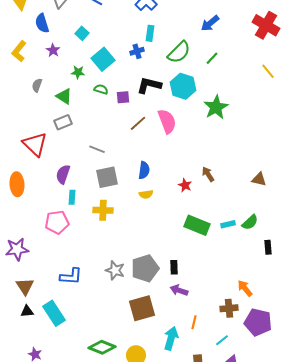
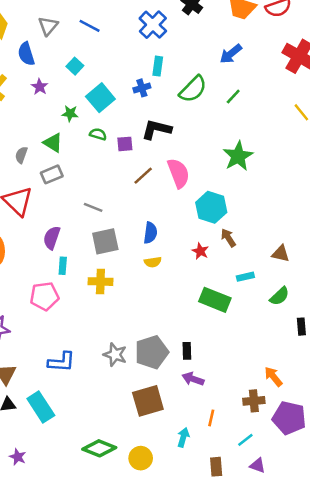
gray semicircle: (37, 85) -> (21, 155), moved
cyan hexagon: (183, 86) -> (211, 207), moved
brown triangle: (259, 179) -> (281, 254), moved
cyan rectangle: (228, 224) -> (245, 277), moved
cyan arrow: (171, 338) -> (183, 437), size x0.7

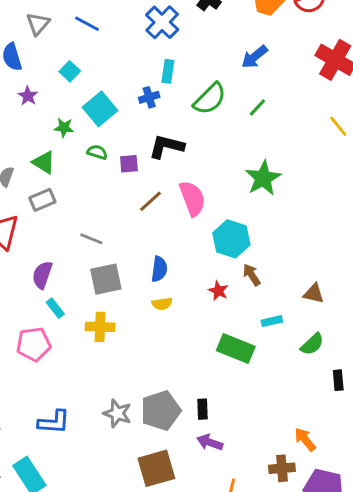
cyan rectangle: (63, 266) -> (55, 308), turned -42

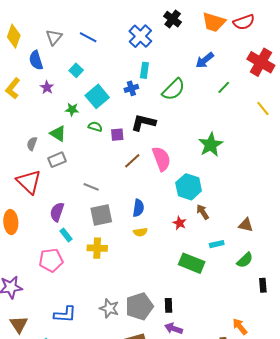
green line: (257, 107) -> (224, 87), moved

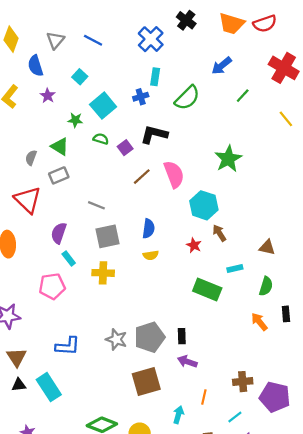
purple square: (117, 135) -> (125, 148), turned -32
green semicircle: (245, 260) -> (266, 286), turned -30
orange arrow: (240, 326) -> (259, 322), moved

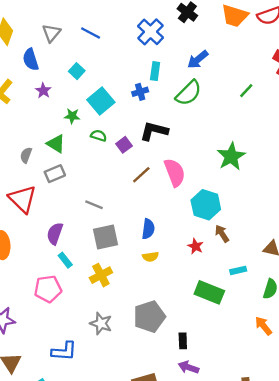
blue arrow: (222, 66) -> (198, 60), moved
yellow cross: (103, 273) -> (101, 275), turned -30
gray pentagon: (150, 337) -> (149, 317), moved
gray star: (116, 339) -> (101, 323), moved

